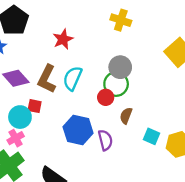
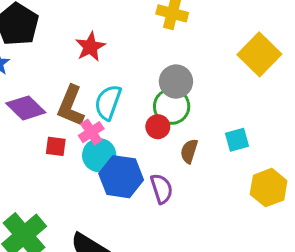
cyan circle: (20, 117) -> (99, 155), moved
cyan square: (152, 136) -> (237, 140), moved, turned -35
pink cross: (16, 138) -> (91, 132), moved

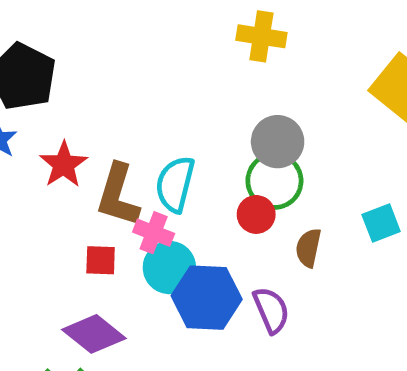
red star: (90, 47) -> (64, 165), moved
purple diamond: (26, 108) -> (94, 334), moved
pink cross: (91, 132) -> (154, 233), turned -30

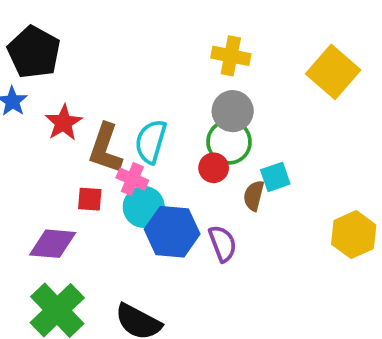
yellow cross: (261, 36) -> (231, 56), moved
cyan square: (381, 223) -> (275, 177), moved
purple diamond: (94, 334) -> (53, 244), moved, turned -36

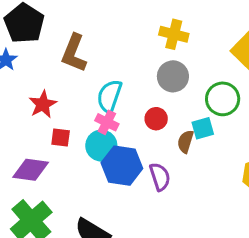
red star: (64, 123) -> (43, 104), moved
green circle: (229, 142) -> (223, 99), moved
brown L-shape: (105, 148) -> (74, 53), moved
pink cross: (132, 179) -> (107, 122), moved

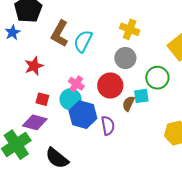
cyan semicircle: (109, 96) -> (83, 41), moved
red circle: (156, 119) -> (110, 86), size x1.6
red square: (61, 137) -> (42, 99), moved
purple diamond: (31, 170) -> (35, 122), moved

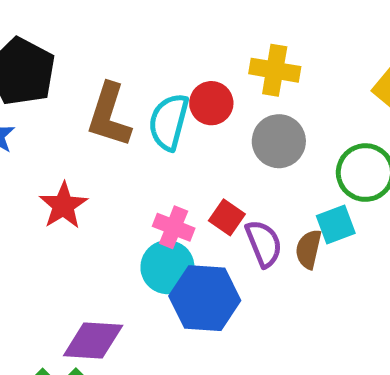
red circle: (110, 86) -> (211, 103), moved, size x0.7
red square: (42, 99) -> (227, 217), moved, turned 32
purple semicircle: (108, 125) -> (264, 243), moved

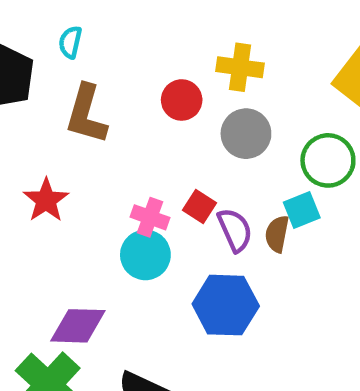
cyan semicircle: (169, 122) -> (70, 42), moved, size x0.6
blue hexagon: (205, 298) -> (226, 305), moved

